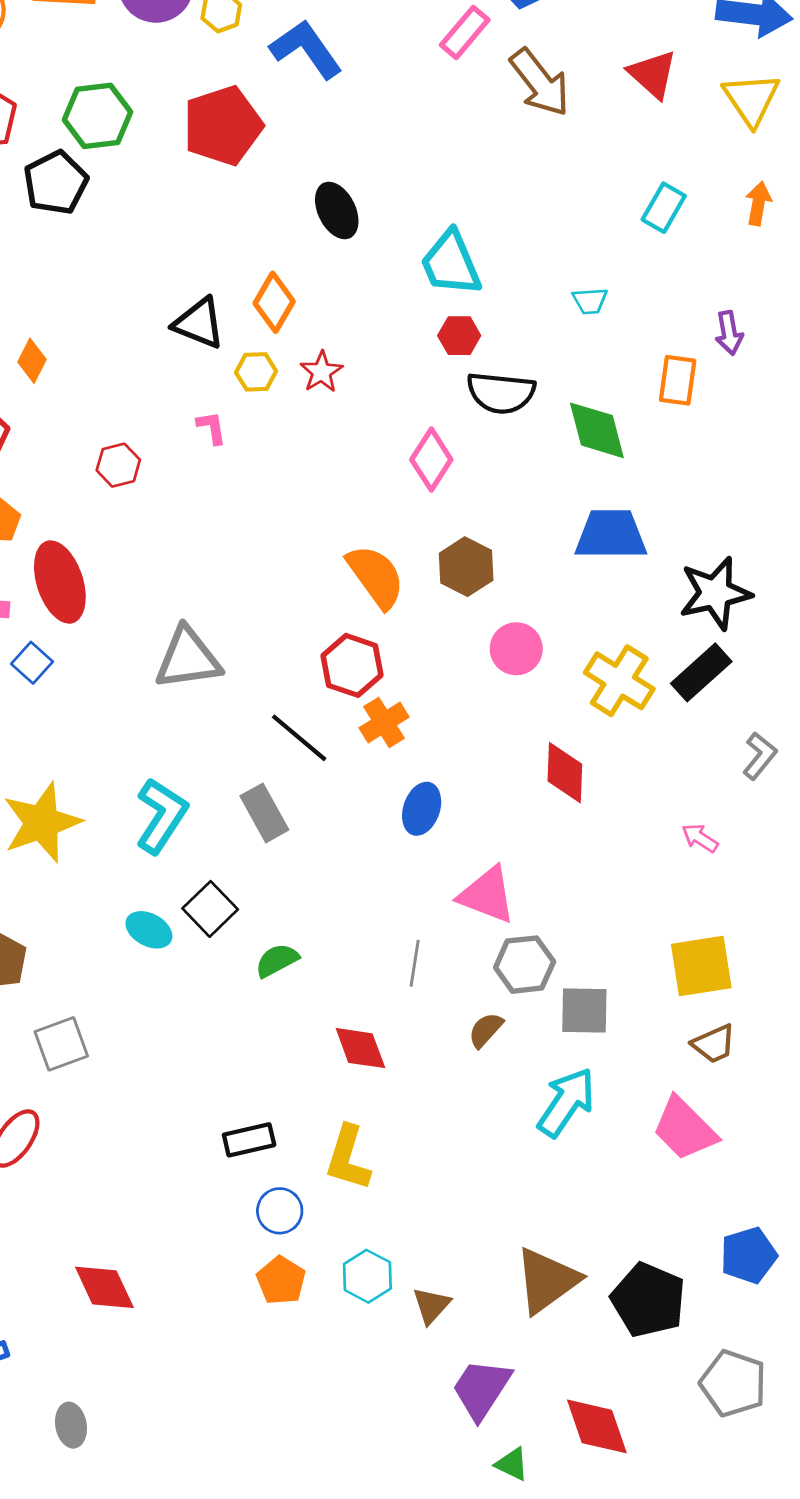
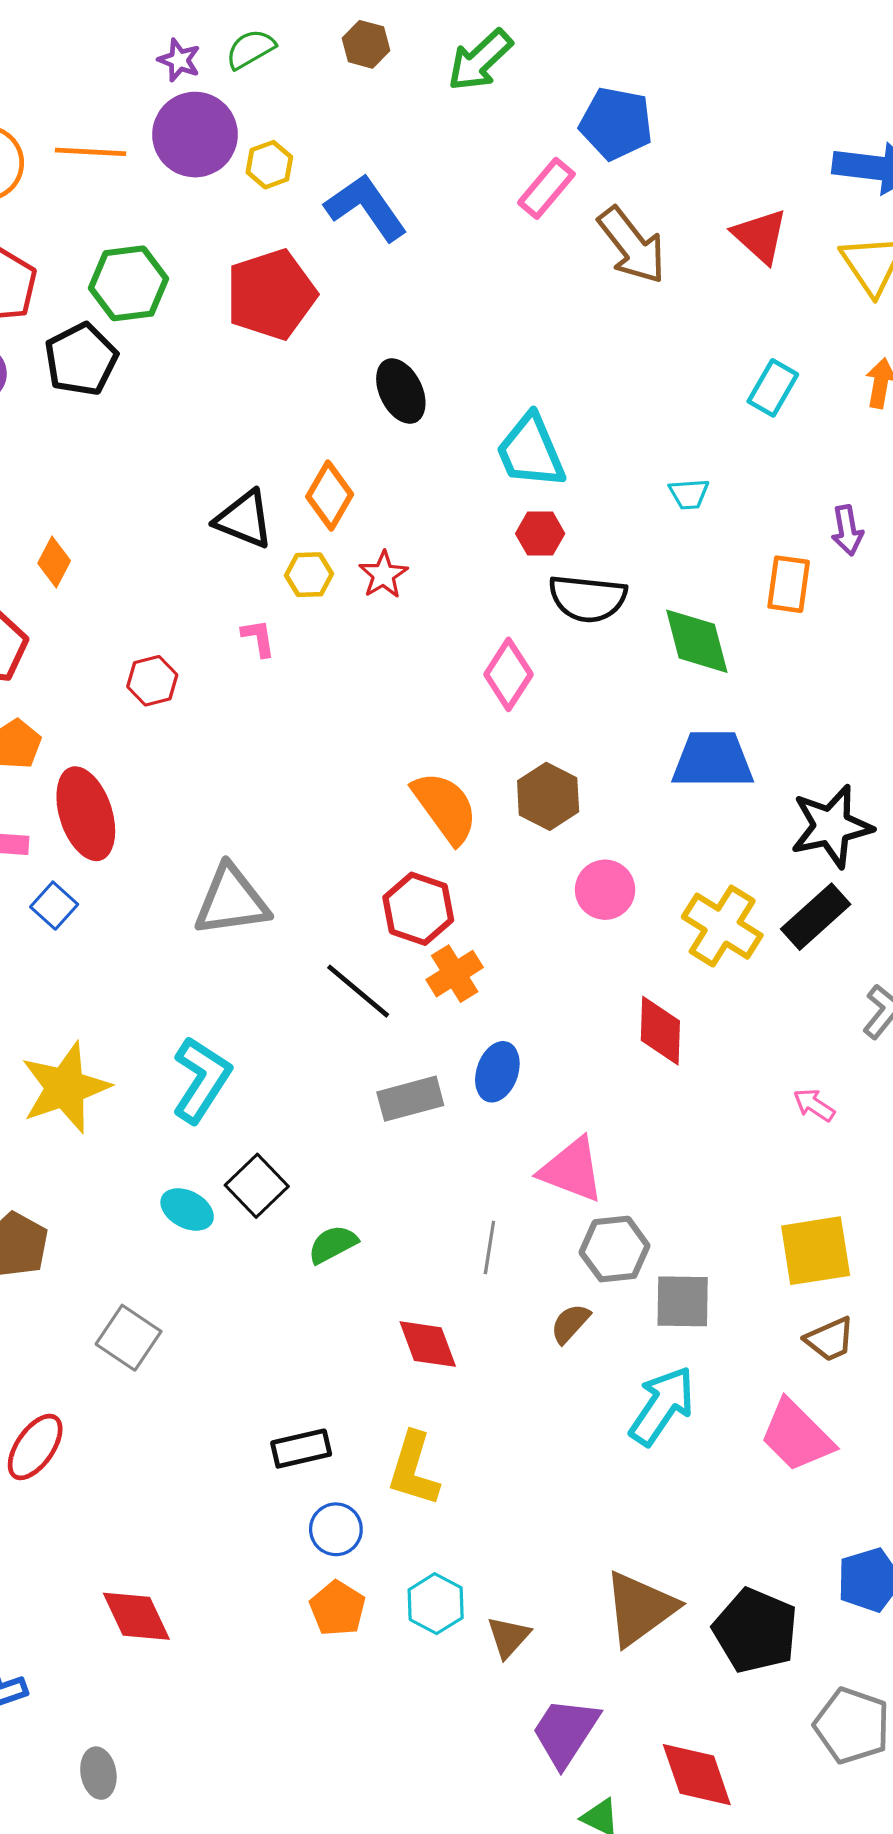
gray rectangle: (264, 813) -> (410, 1099), moved, turned -76
gray square: (61, 1044) -> (129, 1338), moved, turned -36

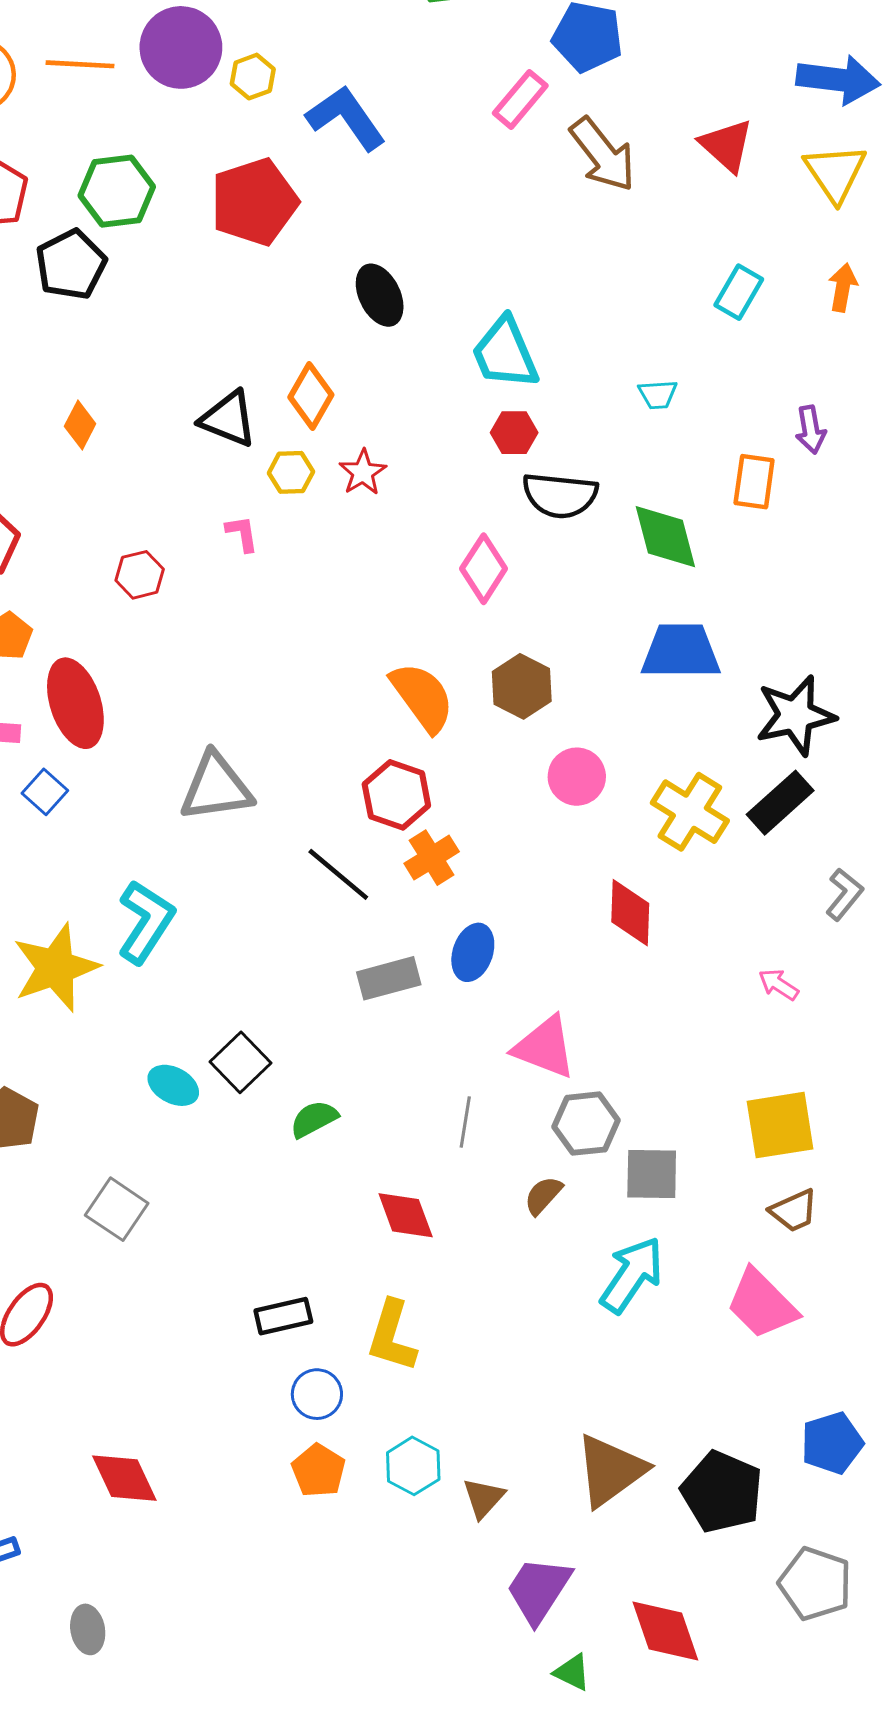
orange diamond: (54, 562) -> (80, 425), moved
cyan L-shape: (201, 1080) -> (146, 922), moved

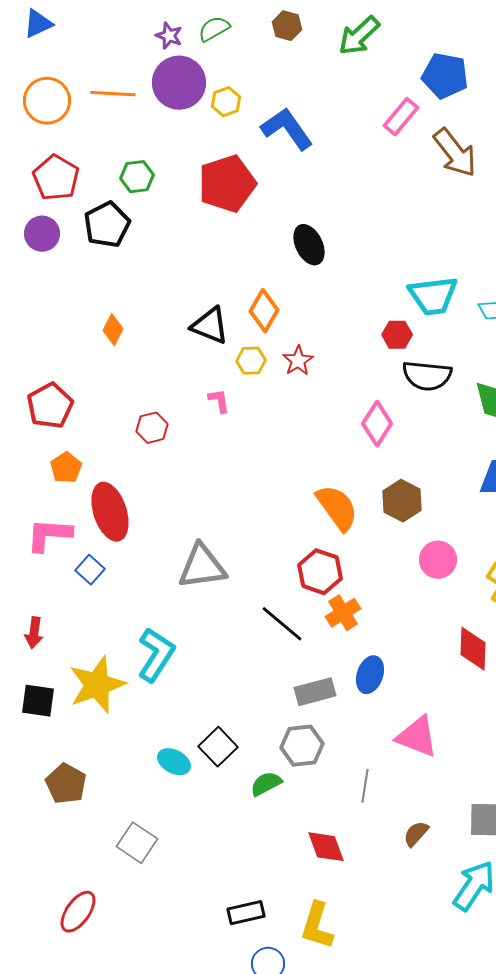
green hexagon: (117, 191) -> (137, 177), size x0.7
cyan trapezoid: (505, 353) -> (433, 296), moved, turned -74
gray hexagon: (586, 1124) -> (302, 746), moved

